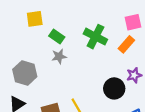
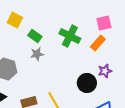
yellow square: (35, 19) -> (15, 20), turned 35

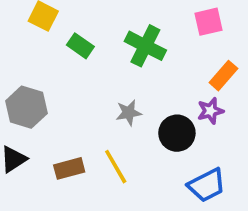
orange rectangle: (98, 43) -> (223, 76), moved
gray star: (37, 54) -> (129, 113), moved

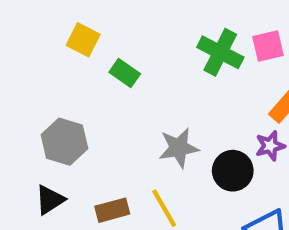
green cross: (145, 46) -> (220, 52), moved
gray star: (129, 113) -> (179, 148), size x1.4

